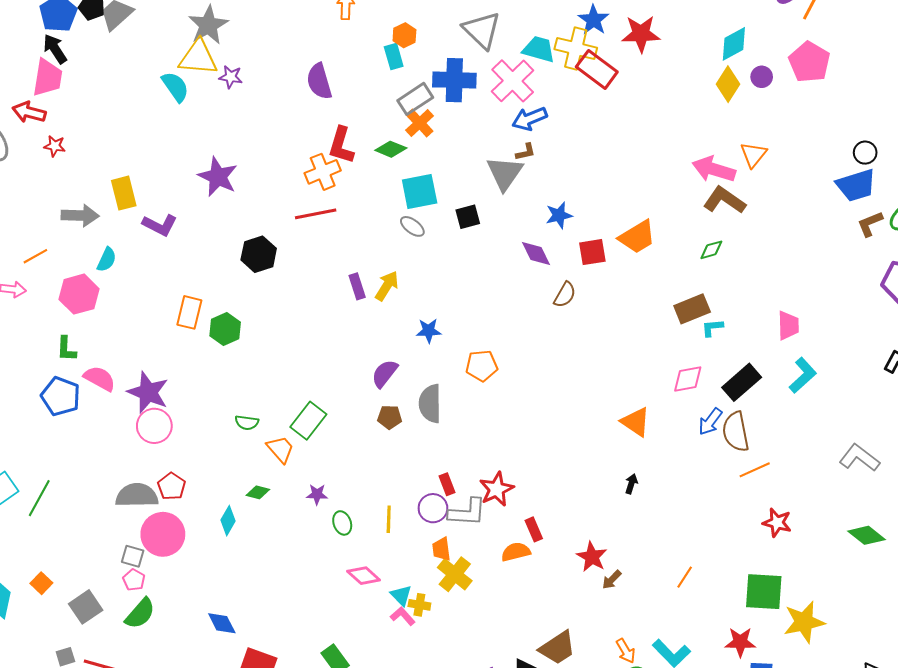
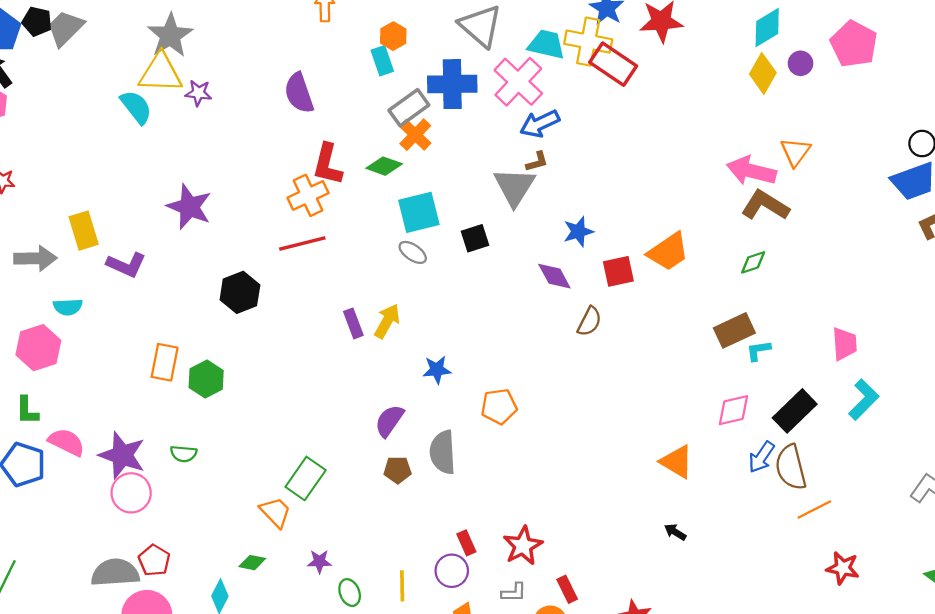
cyan semicircle: (107, 260) -> (68, 307), turned 65
green semicircle: (247, 423) -> (184, 454), moved
black arrow: (631, 484) -> (675, 532), turned -72
gray L-shape: (467, 512) -> (514, 592), moved, size x0.6

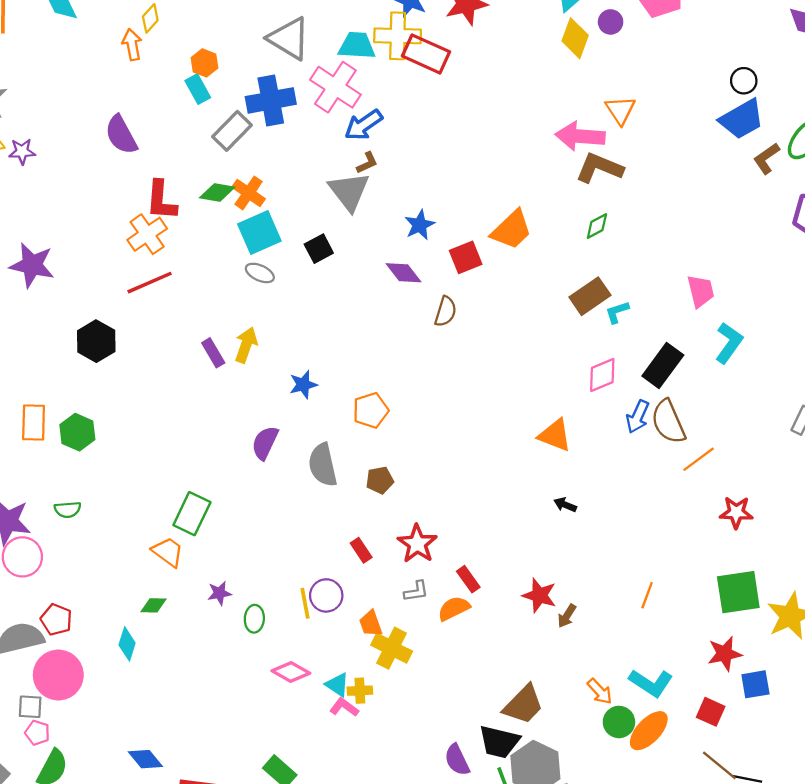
orange cross: (415, 135) -> (249, 193), moved
brown pentagon: (397, 470) -> (380, 480), moved
purple circle: (452, 571) -> (326, 595), moved
green ellipse: (350, 593) -> (254, 619), turned 35

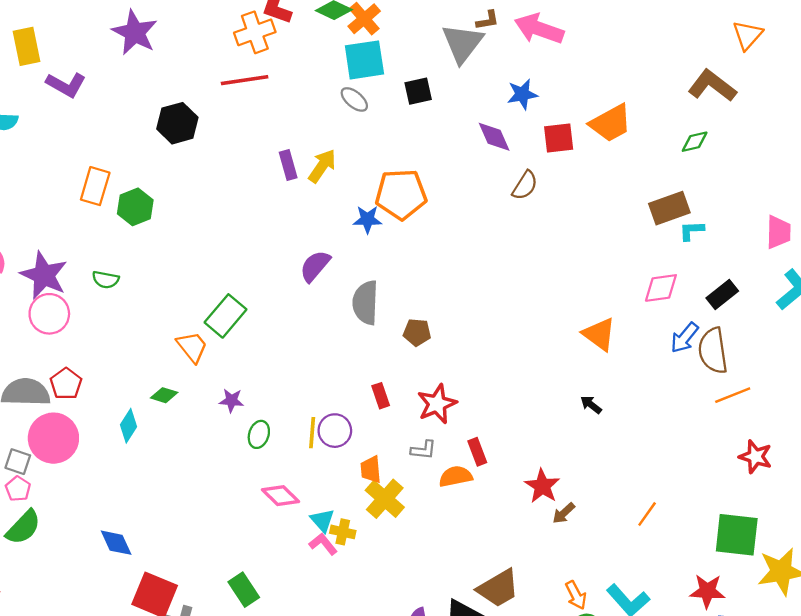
pink arrow: (580, 136) -> (539, 29), moved
black rectangle: (663, 366) -> (722, 295), size x0.7
orange pentagon: (371, 410) -> (401, 194), moved, size x1.4

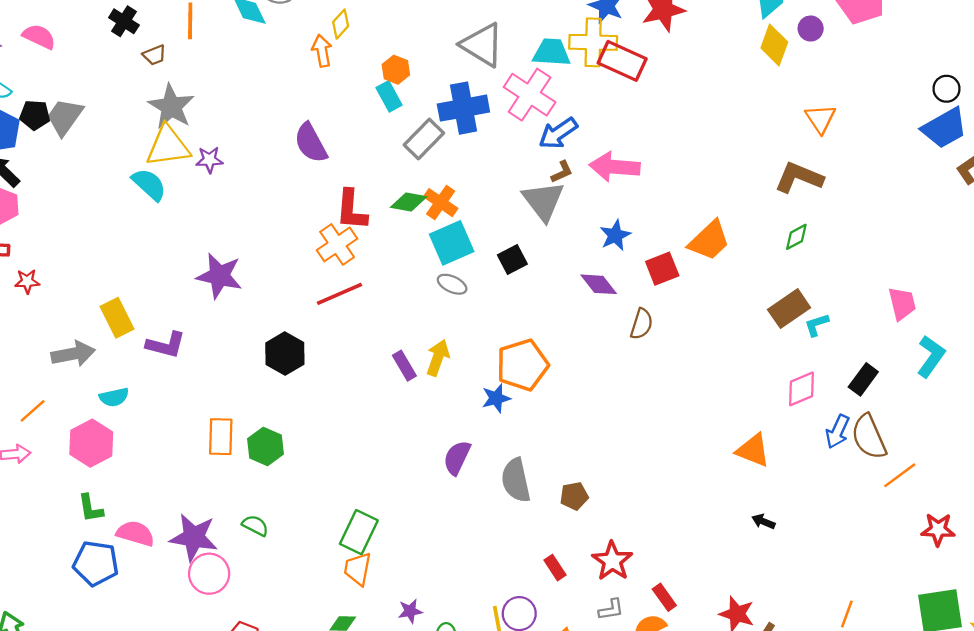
green semicircle: (106, 280) -> (255, 525), turned -148
green rectangle: (226, 316) -> (359, 532), moved
orange trapezoid: (192, 347) -> (358, 569), turned -116

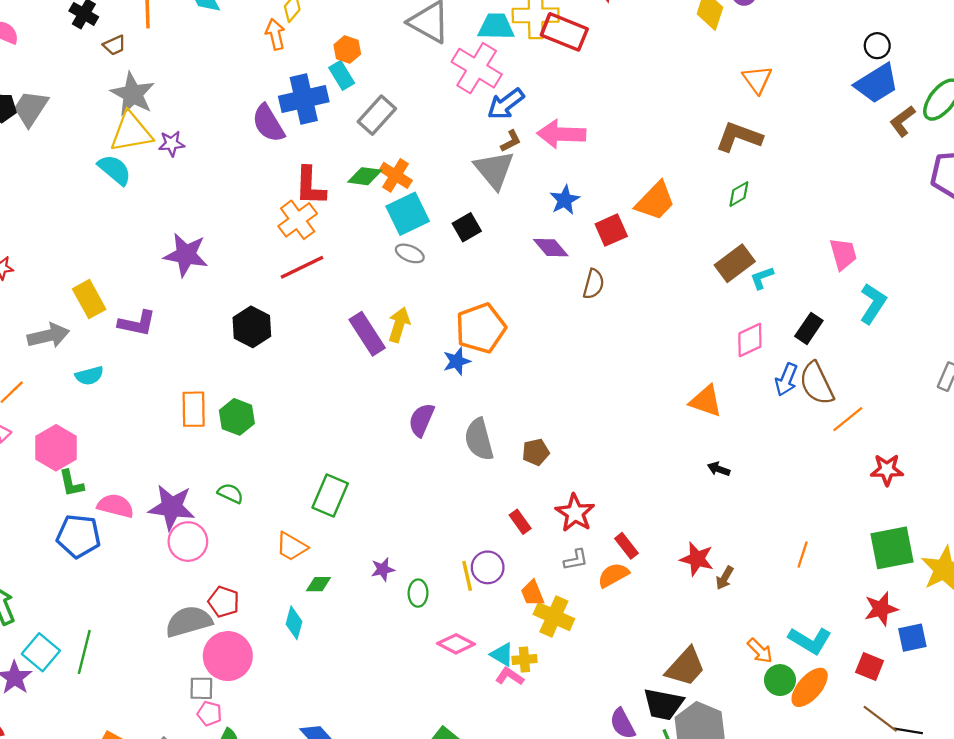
blue cross: (463, 108) -> (304, 99), moved
purple rectangle: (404, 366) -> (367, 334), size x1.5
pink hexagon: (91, 443) -> (56, 448), moved
orange trapezoid: (358, 569) -> (292, 547), moved, turned -68

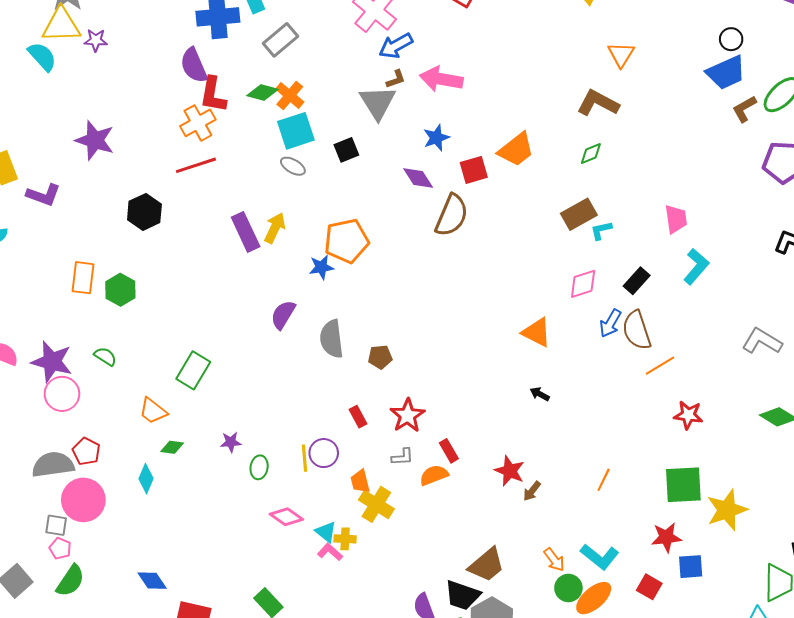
purple semicircle: (268, 123) -> (194, 65), moved
brown semicircle: (594, 284) -> (452, 215), size x1.6

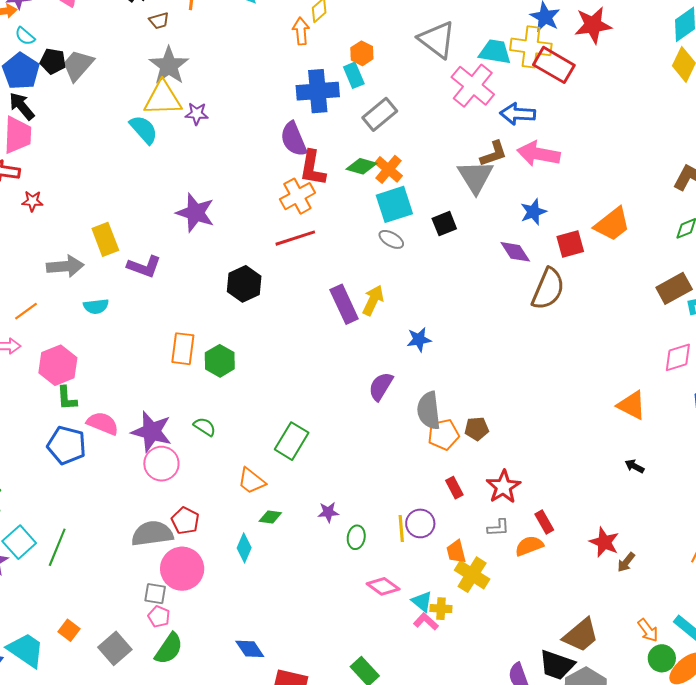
blue arrow: (396, 46) -> (518, 114), moved, turned 32
brown L-shape: (396, 79) -> (494, 154), size x1.4
orange pentagon: (347, 241) -> (444, 435), moved, size x0.7

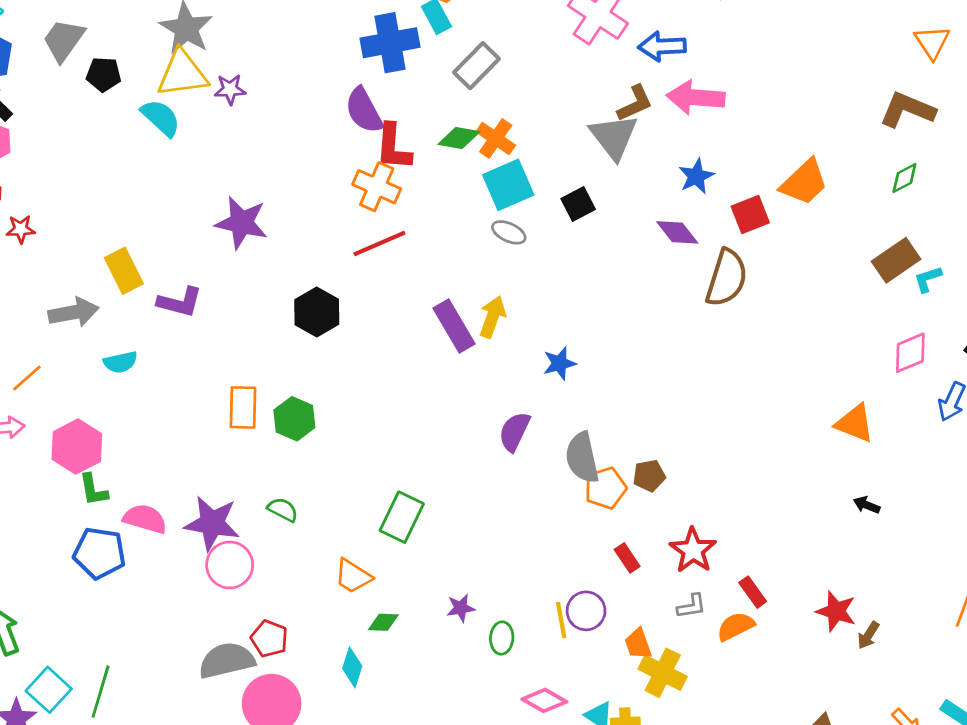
black pentagon: (53, 61) -> (104, 74), moved
orange cross: (297, 196) -> (377, 187), turned -32

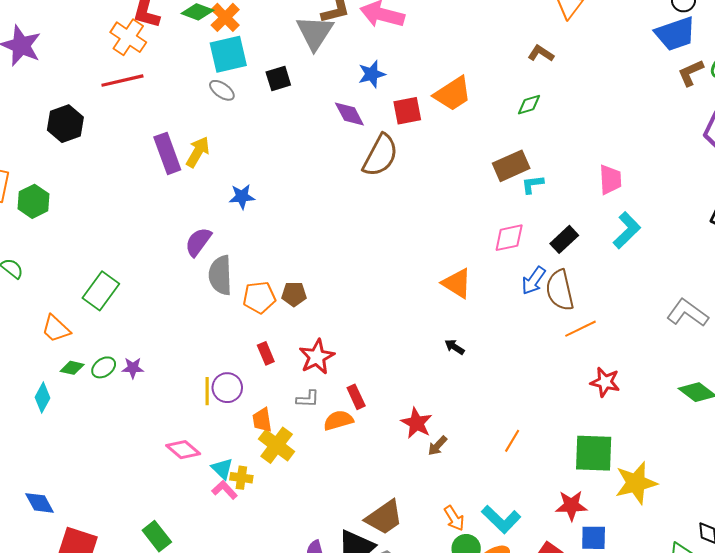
brown L-shape: (907, 110) -> (541, 53), size x0.6
gray semicircle: (582, 458) -> (220, 275), moved
green ellipse: (502, 638) -> (104, 367), moved, turned 40

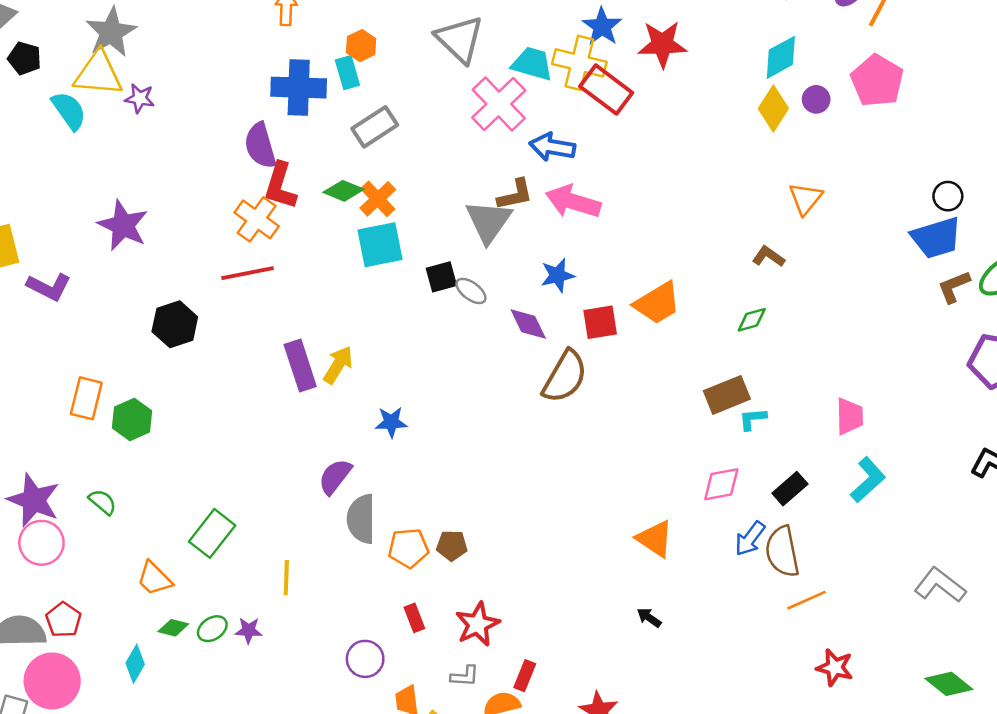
gray ellipse: (222, 90) -> (471, 291), moved
yellow line: (207, 391) -> (286, 578), moved
red rectangle: (356, 397) -> (525, 676), turned 45

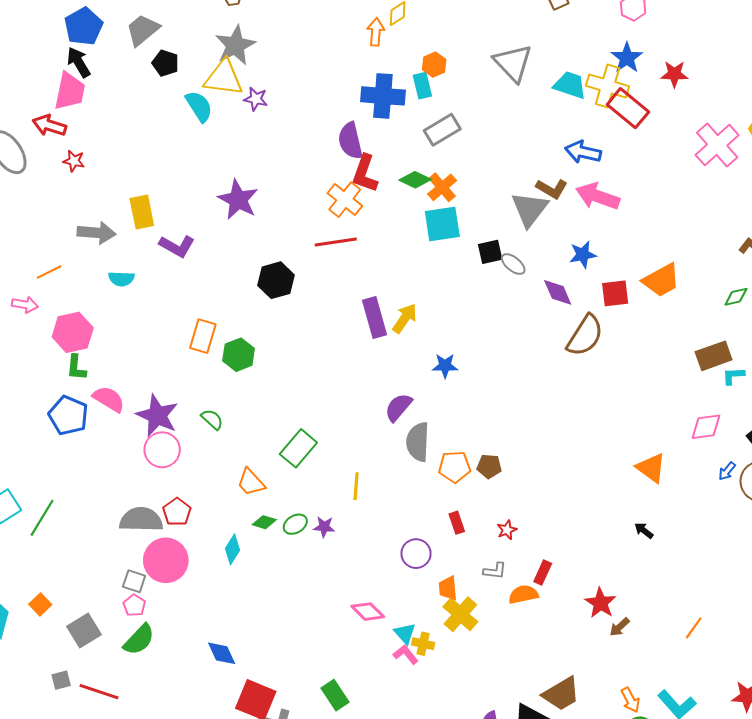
red star: (662, 44) -> (674, 74), size x0.7
pink cross: (499, 104) -> (717, 145), moved
brown L-shape: (515, 195) -> (552, 189), turned 40
blue arrow: (750, 539) -> (727, 471), size x0.7
red star: (478, 624) -> (507, 530), size x0.6

